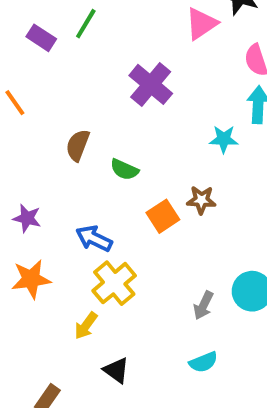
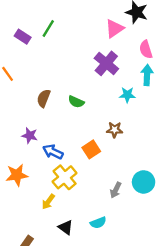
purple cross: (151, 84) -> (106, 63), moved
green semicircle: (124, 170) -> (76, 102), moved
orange square: (163, 216) -> (91, 149), moved
purple star: (27, 218) -> (30, 135), moved
cyan semicircle: (203, 362) -> (98, 223), moved

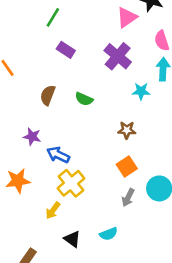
purple rectangle: (23, 37) -> (66, 50), moved
orange square: (91, 149) -> (127, 166), moved

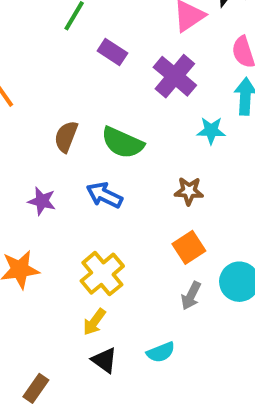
purple rectangle: (66, 50) -> (112, 52), moved
green semicircle: (84, 99) -> (122, 143), size x1.5
blue arrow: (58, 155) -> (104, 195), moved
yellow arrow: (53, 211) -> (94, 322), moved

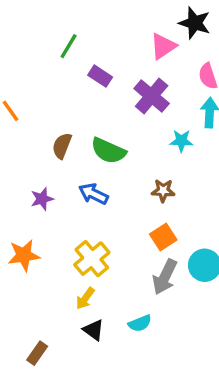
purple star: (42, 201) -> (42, 199), turned -30
gray arrow: (191, 296) -> (165, 277), size x1.5

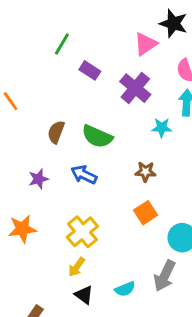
gray arrow: (165, 277) -> (165, 276), moved

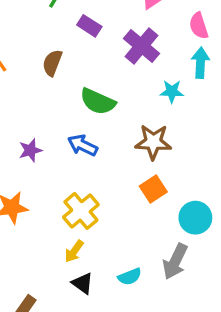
brown semicircle: (56, 132) -> (52, 63), moved
brown star: (146, 172) -> (153, 142), size x1.5

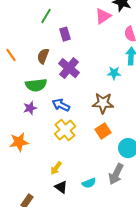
purple rectangle: (89, 26) -> (65, 34), turned 40
purple cross: (141, 46) -> (69, 68), moved
green semicircle: (98, 102) -> (36, 85), moved, turned -30
yellow cross: (81, 211) -> (65, 130), moved

